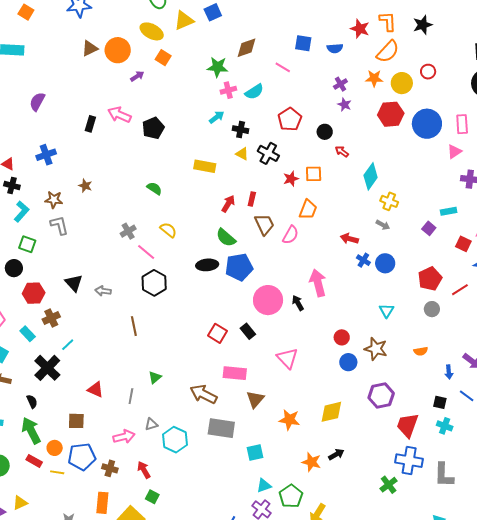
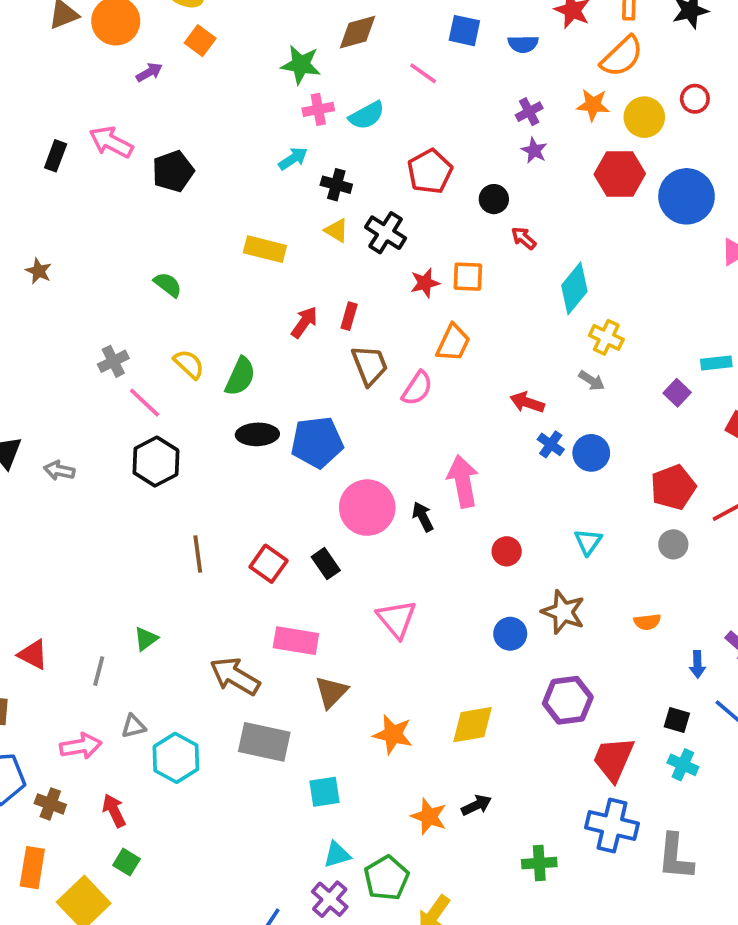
green semicircle: (226, 238) -> (240, 376), moved, turned -110
brown line: (134, 326) -> (198, 554), moved
red circle: (342, 337) -> (507, 551), moved
green cross: (389, 485) -> (539, 863), moved, turned 30

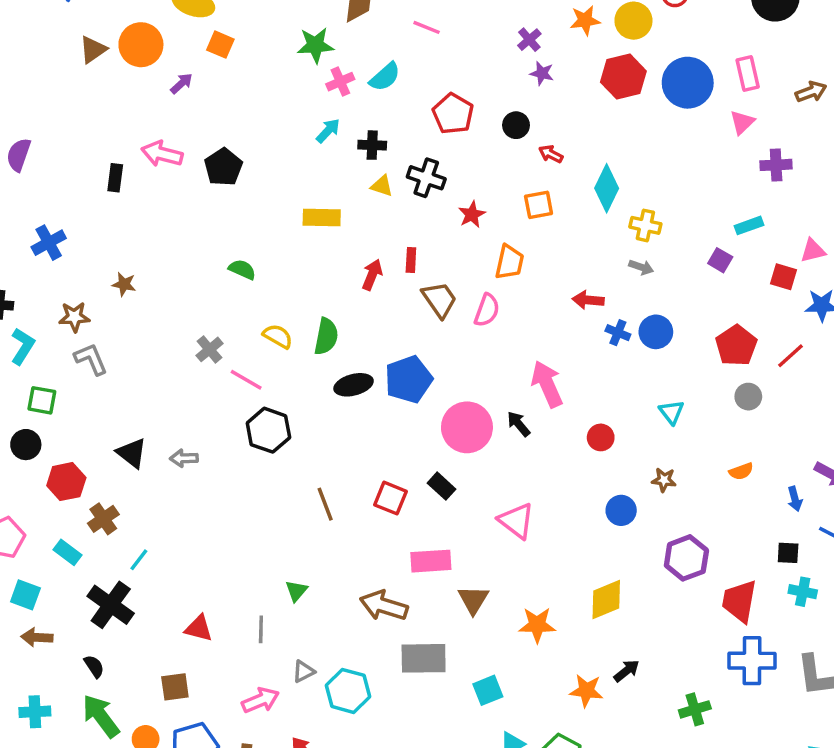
orange square: (468, 277) -> (539, 205), moved
brown star: (563, 612) -> (664, 480), size x0.6

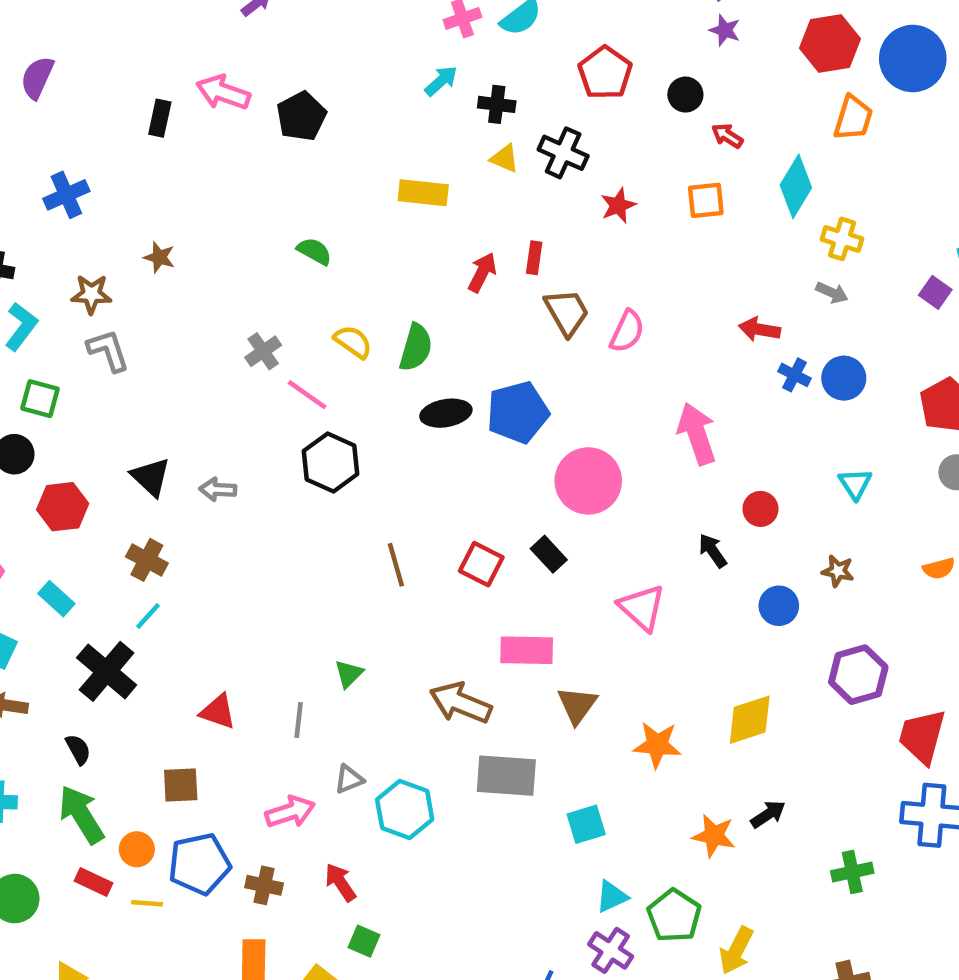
orange trapezoid: (510, 262) -> (853, 118), moved
black arrow: (519, 424) -> (713, 551), moved
brown cross: (103, 519) -> (147, 560), moved, turned -32

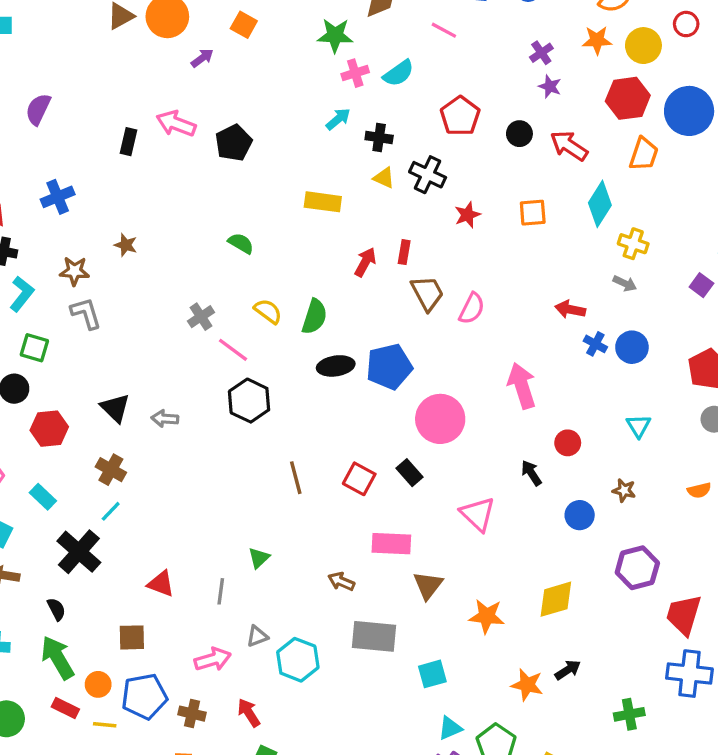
red arrow: (727, 136) -> (569, 146), moved, size x1.6
brown arrow: (461, 703) -> (341, 582), size x0.6

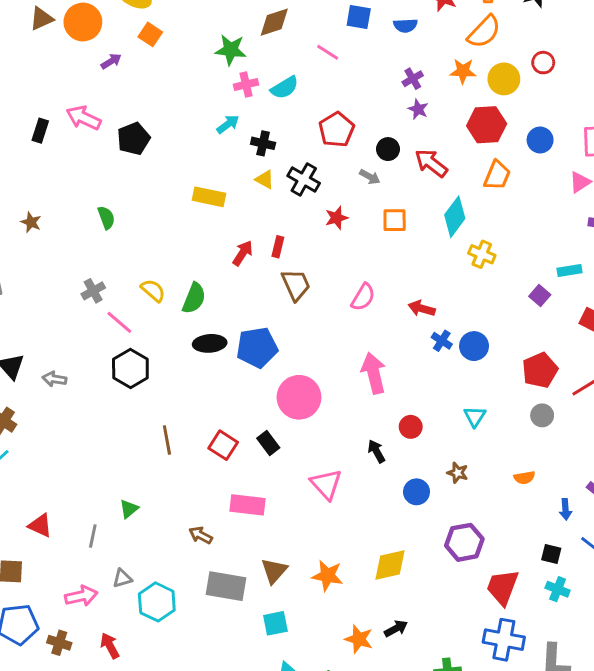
blue circle: (689, 111) -> (540, 140), size x0.6
green semicircle: (241, 243) -> (106, 218), moved, turned 35
gray arrow: (625, 283) -> (370, 177), moved
pink semicircle: (472, 308) -> (363, 297), moved
brown triangle: (428, 585) -> (274, 571), moved

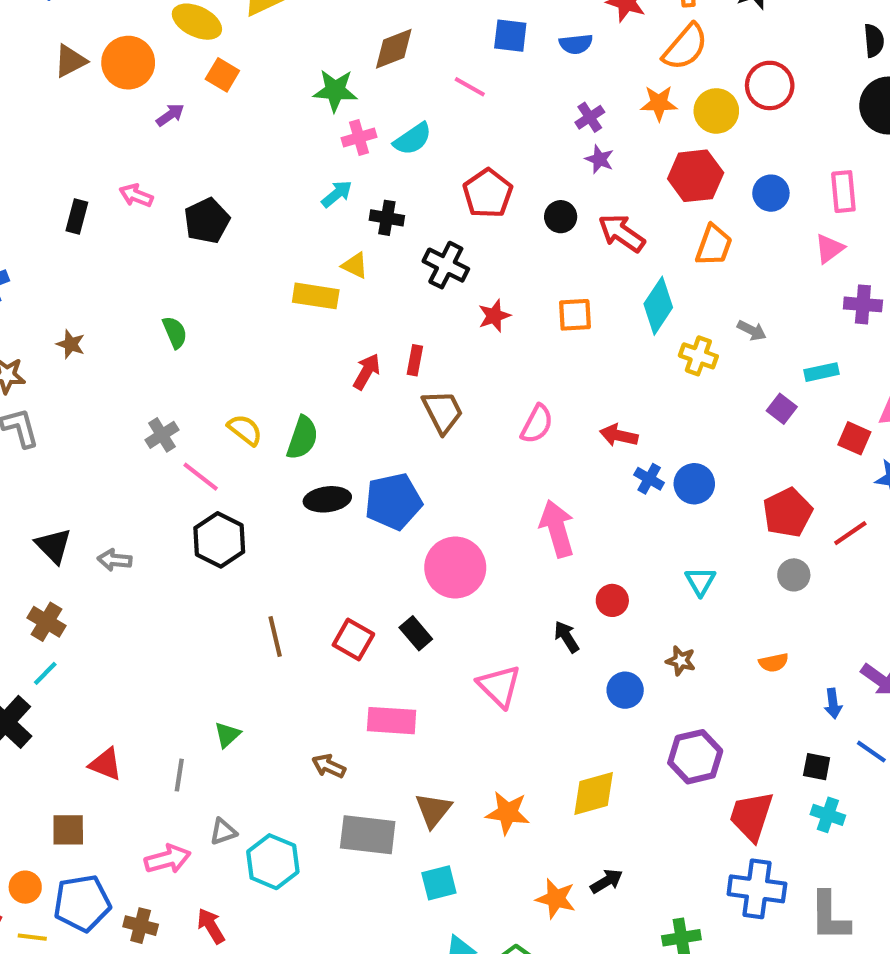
red circle: (543, 63) -> (770, 85), size x1.5
pink arrow: (84, 118) -> (136, 195), size x0.7
gray arrow: (370, 177) -> (752, 330), moved
yellow triangle: (265, 179) -> (355, 265), moved

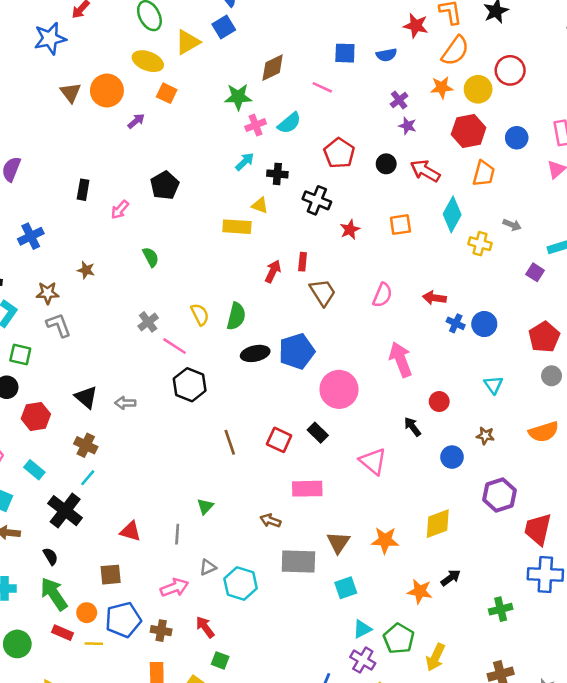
brown triangle: (70, 61) -> (71, 93), turned -35
pink arrow: (136, 195) -> (120, 210), moved, turned -66
yellow semicircle: (245, 430) -> (200, 314), turned 30
orange semicircle: (774, 663) -> (544, 432), size x1.6

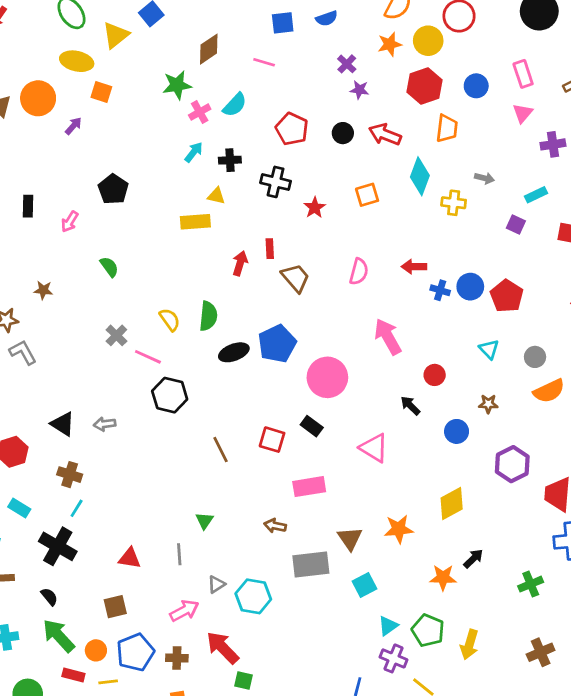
red pentagon: (544, 337) -> (507, 296), moved
gray circle: (552, 376) -> (535, 357), moved
red arrow: (205, 627) -> (223, 648), size x1.5

